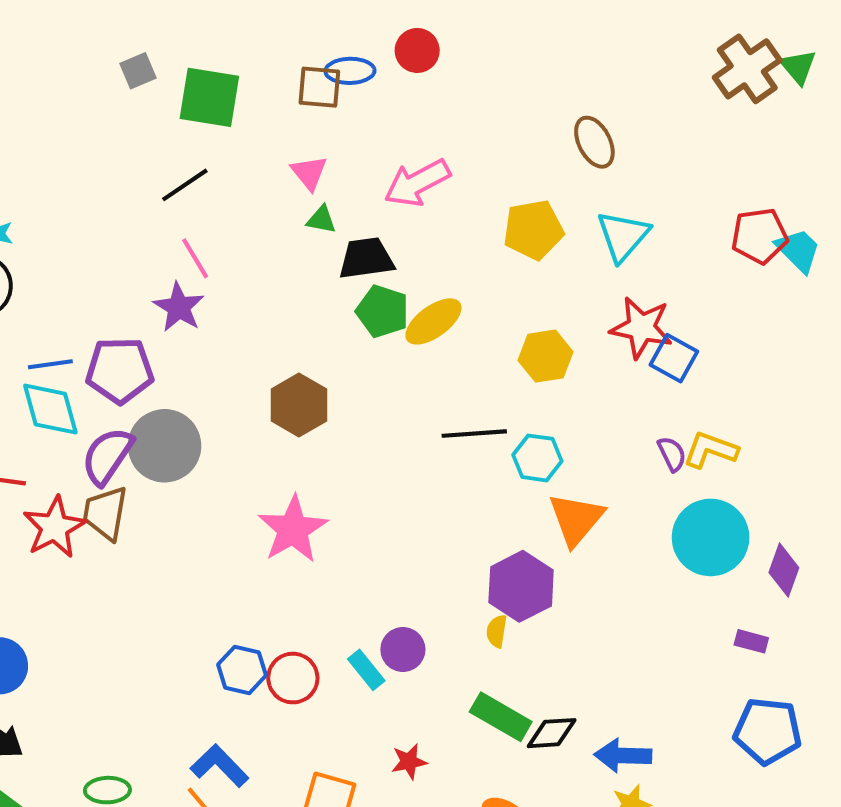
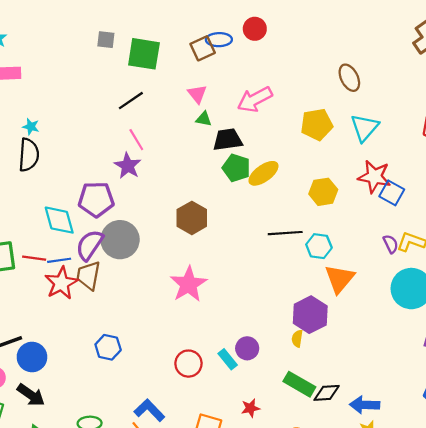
gray square: (138, 71) -> (106, 40), turned 30
brown square: (319, 87) -> (203, 48), turned -30
blue line: (50, 364) -> (59, 260), moved
blue hexagon: (242, 670) -> (108, 347), moved

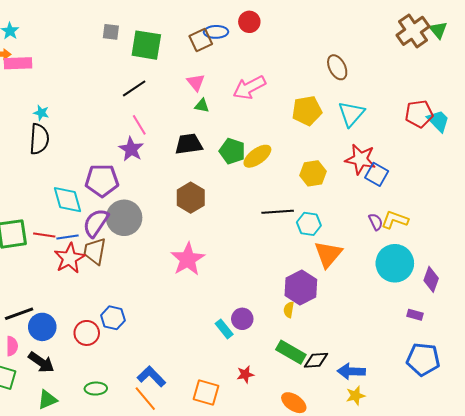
black trapezoid: (228, 140) -> (189, 144), moved
red circle: (188, 364) -> (87, 333), moved

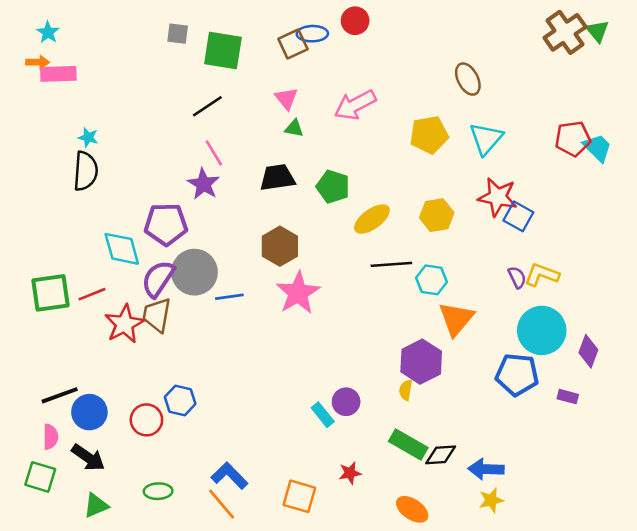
yellow ellipse: (257, 156) -> (372, 219), moved
red line: (44, 235) -> (92, 294), turned -30
blue line: (68, 237) -> (229, 297), moved
pink star: (188, 259) -> (298, 293), moved
blue pentagon: (423, 359) -> (517, 375), moved

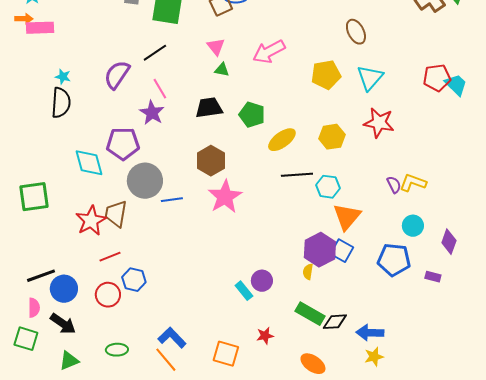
blue square: (518, 216) -> (342, 251), moved
purple semicircle: (158, 279) -> (117, 75), moved
red line: (92, 294) -> (110, 257), moved
cyan circle: (542, 330) -> (413, 226), size x0.6

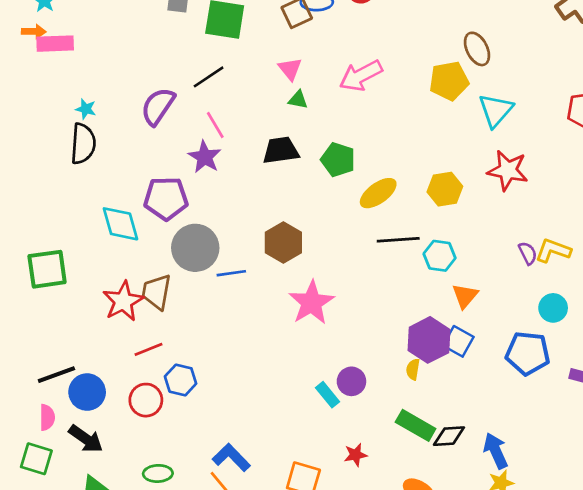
yellow pentagon: (326, 75) -> (449, 81), moved
brown hexagon: (211, 161) -> (283, 242), moved
pink star: (225, 197) -> (311, 303), moved
orange triangle: (347, 217) -> (465, 296), size x0.7
blue arrow: (370, 333) -> (496, 451), turned 64

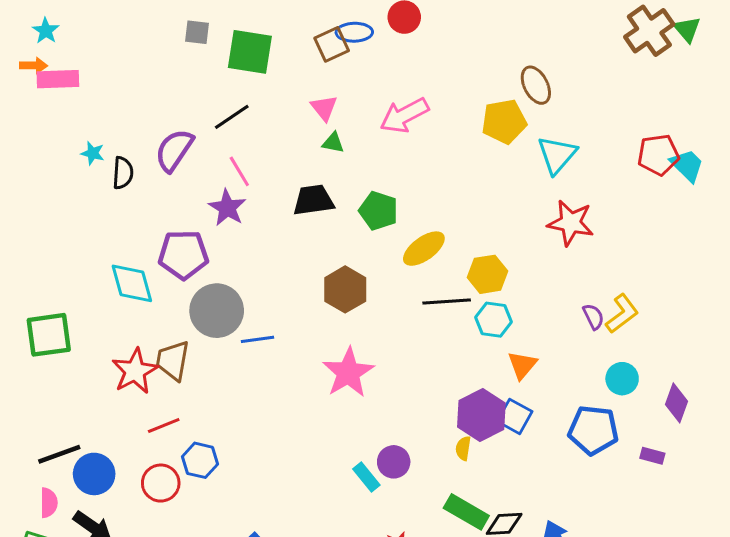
black semicircle: (83, 144) -> (123, 173), moved, size x0.7
yellow hexagon: (445, 189) -> (487, 274), moved
brown hexagon: (283, 242) -> (345, 289), moved
yellow L-shape: (553, 251) -> (622, 314), turned 123

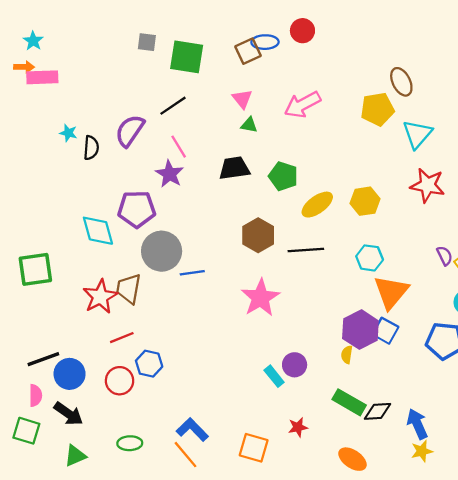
yellow hexagon: (487, 274) -> (365, 201), moved
black line: (447, 302) -> (306, 250), moved
orange triangle: (522, 365) -> (391, 292), size x1.6

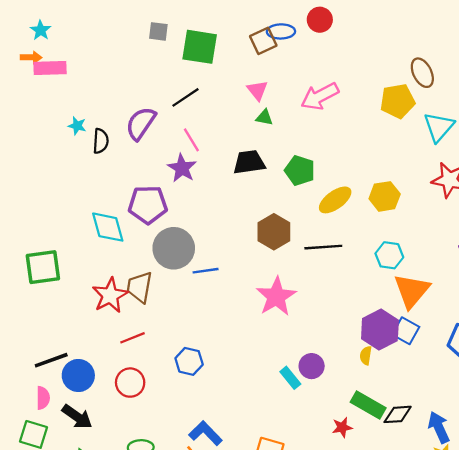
blue hexagon: (149, 364) -> (189, 361), moved
red star: (298, 427) -> (342, 427), moved

